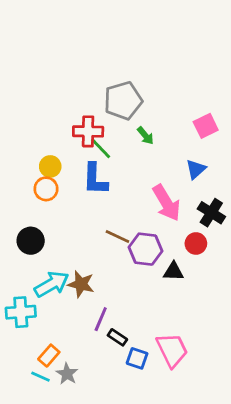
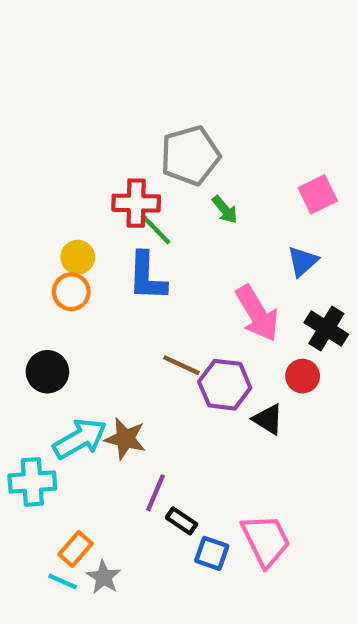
black triangle: (173, 272) -> (268, 419), turned 30

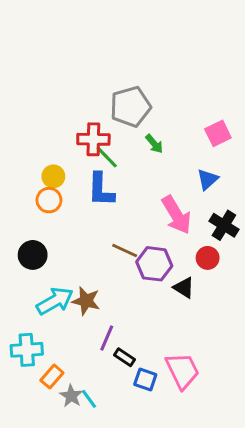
cyan cross: (32, 482) -> (27, 350), moved
cyan line: (63, 581) -> (89, 399), moved, turned 30

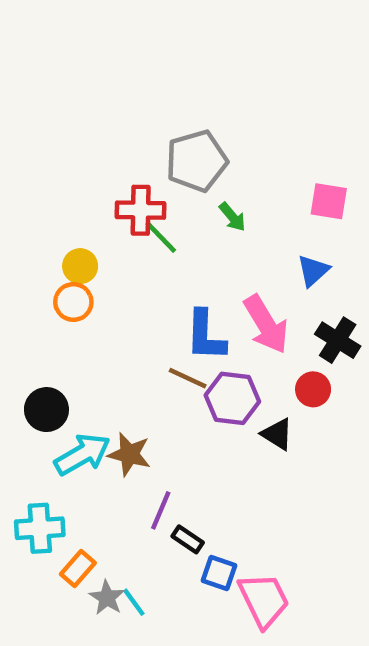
pink square: (218, 133) -> (329, 201), turned 35
blue L-shape: (101, 190) -> (206, 336), moved
black circle: (33, 255) -> (46, 410), moved
pink trapezoid: (182, 371) -> (264, 600), moved

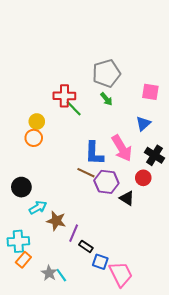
gray pentagon: (197, 161) -> (106, 73), moved
cyan arrow: (82, 454) -> (38, 208), size x0.7
brown star: (129, 454) -> (56, 221), moved
orange rectangle: (78, 569) -> (23, 260), moved

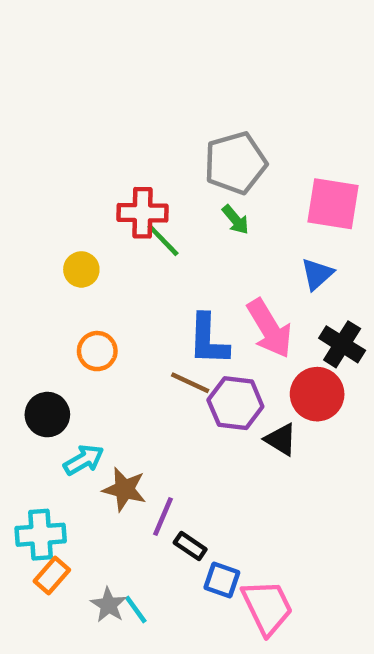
pink square: (150, 92) -> (333, 204), size x1.4
orange circle: (34, 138) -> (97, 351), moved
red circle: (143, 178) -> (317, 394), size x1.5

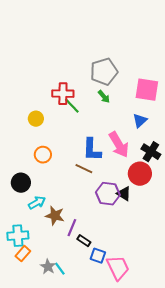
purple hexagon: (235, 403) -> (108, 194), moved

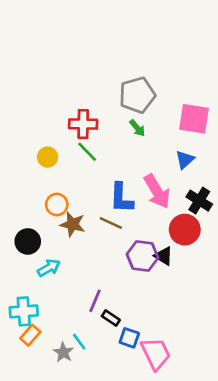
green line: (72, 106) -> (87, 152), moved
brown star: (55, 216) -> (73, 224), moved
cyan line: (60, 269) -> (79, 342), moved

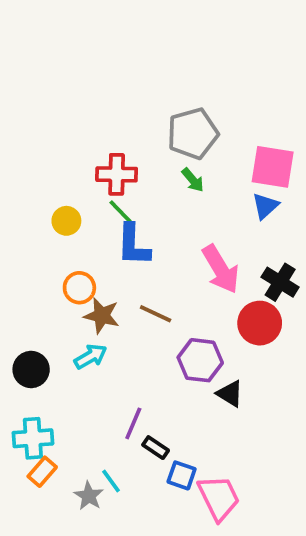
blue triangle: (185, 160) -> (265, 206), moved
blue L-shape: (121, 198) -> (133, 245), moved
black circle: (28, 241) -> (31, 370), moved
black triangle: (164, 256) -> (230, 394), moved
cyan arrow: (49, 268) -> (91, 356), moved

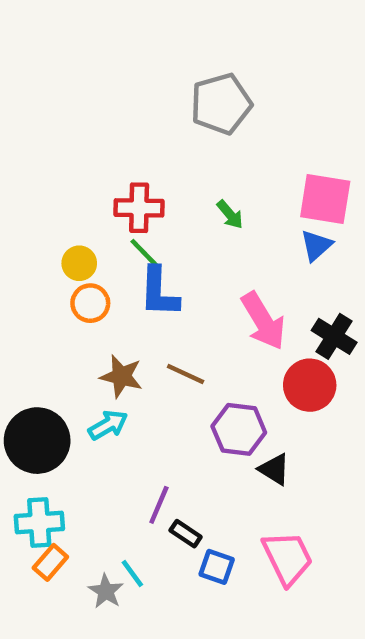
gray pentagon: (193, 133) -> (221, 104), moved
orange circle: (79, 288) -> (90, 303), moved
black circle: (31, 370) -> (37, 441), size x1.5
pink trapezoid: (219, 498) -> (288, 558), moved

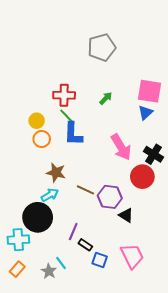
green arrow: (230, 215) -> (106, 98), turned -96
brown line: (186, 374) -> (85, 190), moved
black circle: (37, 441) -> (38, 217), moved
orange rectangle: (50, 562) -> (17, 269), moved

